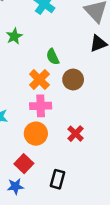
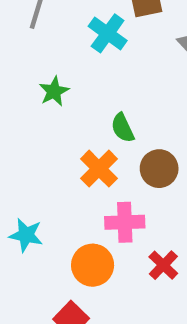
pink cross: (41, 106) -> (125, 222), moved

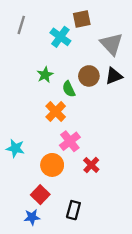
green star: (54, 91) -> (45, 75), moved
brown circle: (159, 169) -> (89, 76), moved
pink cross: (125, 222) -> (70, 141), turned -36

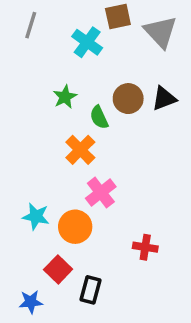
gray triangle: (111, 44) -> (161, 32), moved
cyan star: (15, 148) -> (36, 216), moved
red cross: (91, 165) -> (145, 247), moved, turned -35
black rectangle: (73, 210) -> (91, 290), moved
blue star: (32, 217) -> (31, 302), moved

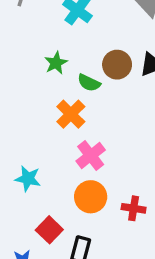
green semicircle: (99, 117) -> (89, 83), turned -40
orange circle: (75, 227) -> (91, 197), moved

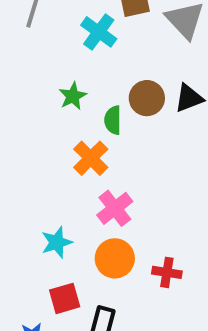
green semicircle: (89, 83) -> (113, 120), turned 65
cyan star: (28, 179) -> (57, 242), moved, turned -30
red square: (49, 230) -> (65, 298), turned 30

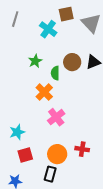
cyan star: (57, 242) -> (17, 132), moved
orange circle: (115, 258) -> (57, 154), moved
red square: (65, 298) -> (25, 155), moved

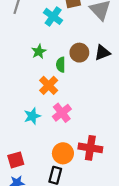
cyan star: (17, 132) -> (32, 116), moved
red cross: (82, 149) -> (90, 148), size x1.5
red square: (25, 155) -> (16, 160), moved

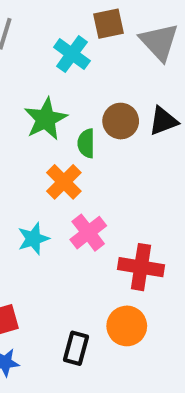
green star: (39, 51) -> (46, 119), size x1.5
red cross: (90, 148) -> (141, 267), moved
orange circle: (63, 153) -> (127, 326), moved

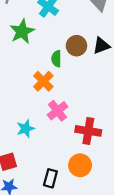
green star: (46, 119) -> (22, 31), moved
cyan star: (33, 239) -> (26, 129), moved

